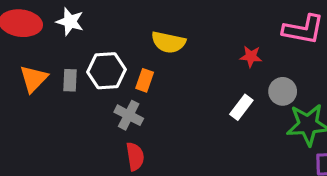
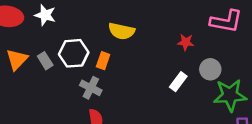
gray rectangle: (70, 80) -> (45, 61), turned -35

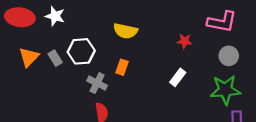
orange rectangle: (103, 61) -> (122, 67), moved
gray circle: (210, 69) -> (229, 56), moved

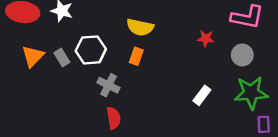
gray circle: (229, 56) -> (242, 55), moved
orange rectangle: (122, 67) -> (136, 56), moved
white rectangle: (178, 77) -> (202, 95), moved

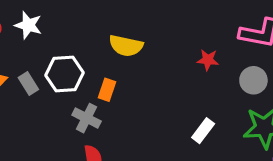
orange rectangle: (136, 56) -> (107, 90), moved

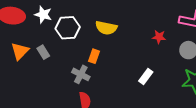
white hexagon: (65, 74) -> (68, 28), moved
white rectangle: (203, 131) -> (146, 76), moved

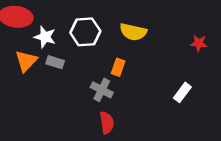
white star: (43, 15) -> (45, 37), moved
gray rectangle: (43, 52) -> (55, 62), turned -40

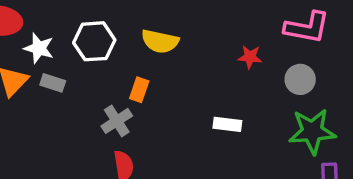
gray cross: (102, 90) -> (117, 121), turned 30
white rectangle: (182, 92) -> (227, 124), turned 60

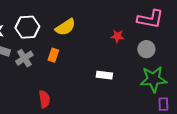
yellow semicircle: (160, 41) -> (65, 27), turned -45
gray cross: (117, 121) -> (24, 58), moved

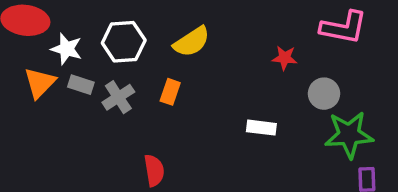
gray circle: (146, 49) -> (324, 94), moved

